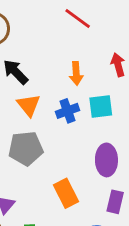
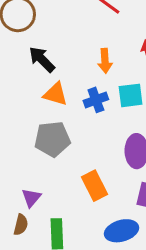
orange triangle: (29, 105) -> (55, 94), turned -35

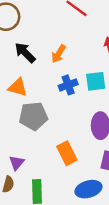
orange arrow: (105, 61) -> (59, 54), moved, turned 36
orange triangle: (55, 94) -> (18, 87), moved

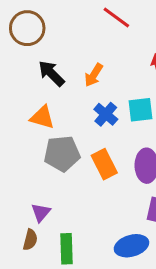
blue cross: (68, 85) -> (106, 114), turned -30
orange rectangle: (67, 153) -> (104, 164), moved

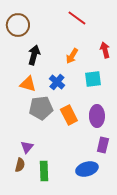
black arrow: (51, 73) -> (34, 55), turned 60
orange arrow: (94, 75) -> (72, 56), moved
blue cross: (106, 114) -> (57, 82), moved

